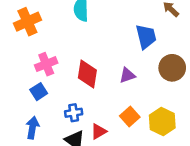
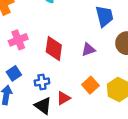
blue square: (39, 92) -> (14, 73), moved

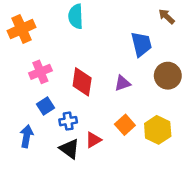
blue square: (14, 73) -> (45, 106), moved

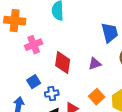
orange cross: (22, 29) -> (15, 21), turned 30
pink cross: (40, 72) -> (34, 45), moved

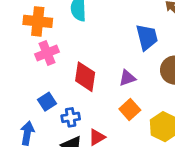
orange cross: (15, 21) -> (38, 21), moved
orange square: (97, 97) -> (130, 110), moved

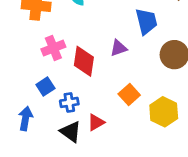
pink cross: (47, 53) -> (53, 48), moved
purple triangle: (127, 78) -> (119, 48), moved

